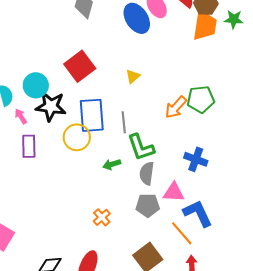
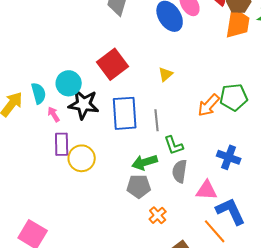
yellow circle: (77, 137) -> (82, 158), moved
green L-shape: (141, 147) -> (174, 145), size x0.7
green arrow: (112, 164) -> (145, 162), size x1.4
gray pentagon: (148, 205) -> (139, 186), moved
orange cross: (102, 217) -> (158, 215), moved

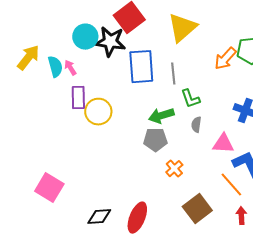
yellow triangle: (166, 74) -> (182, 28), size x2.0
cyan semicircle: (39, 93) -> (55, 67), moved
black star: (84, 104) -> (110, 42), moved
gray semicircle: (180, 171) -> (196, 125), size x0.7

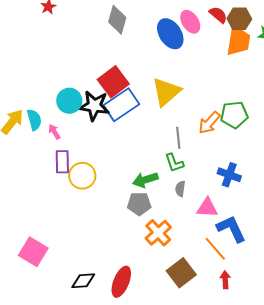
cyan semicircle: (55, 67) -> (34, 120), moved
blue rectangle: (141, 67) -> (121, 105), moved, turned 60
gray line: (173, 74) -> (178, 138), moved
orange cross: (174, 169) -> (158, 233), size x1.5

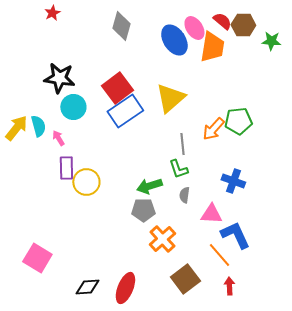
orange trapezoid: (238, 41) -> (212, 47), moved
black star: (94, 106) -> (59, 78), moved

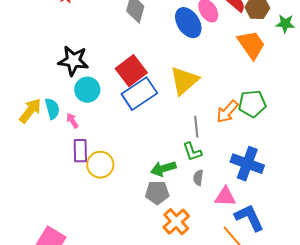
orange trapezoid: (212, 47) -> (251, 45), moved, turned -44
blue cross: (233, 181) -> (247, 164), size x1.4

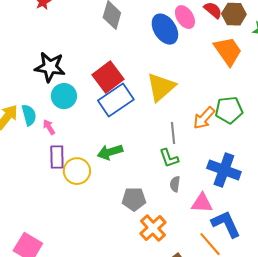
green arrow: (163, 169) -> (110, 152), moved

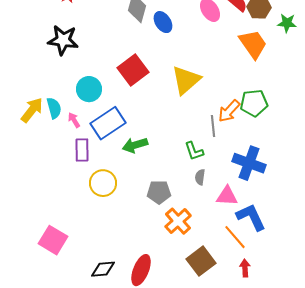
blue ellipse: (165, 29) -> (163, 22), moved, size x0.7
black star: (50, 67) -> (63, 40), moved
blue rectangle: (116, 100) -> (108, 123), moved
gray line: (173, 133) -> (213, 126), moved
yellow circle: (77, 171) -> (103, 183), moved

